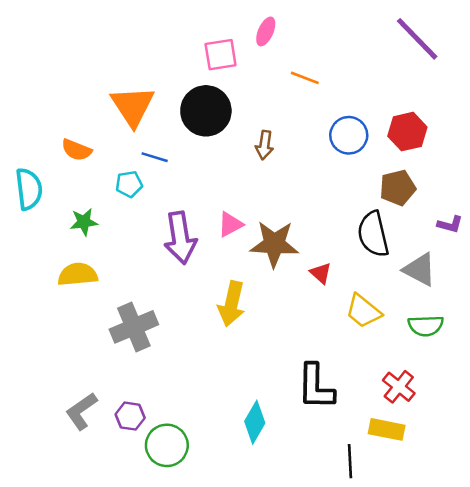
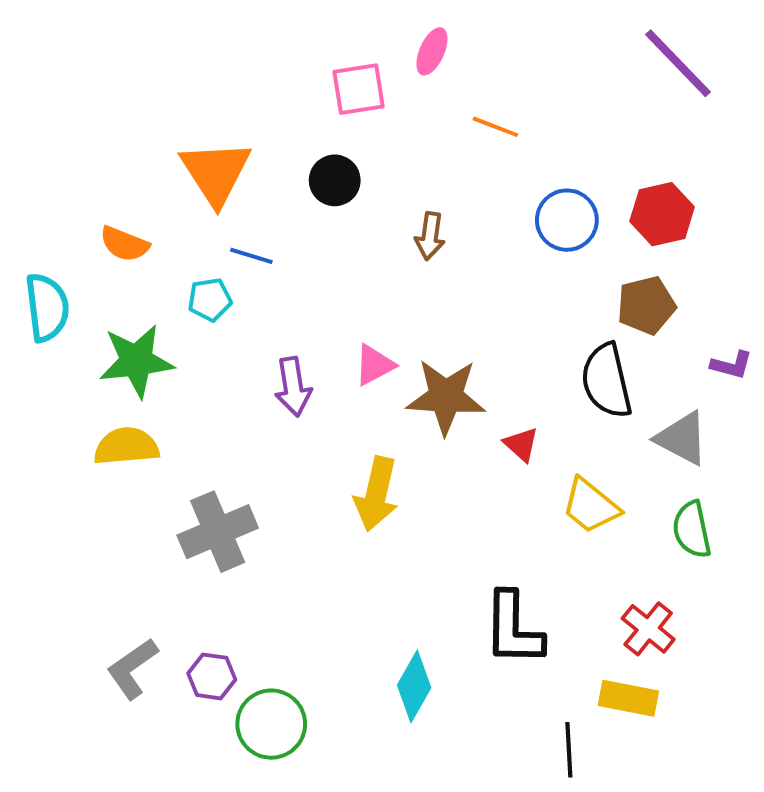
black circle: (206, 111) -> (335, 180), size x0.6
green star: (84, 222) -> (136, 361), size x1.6
purple arrow: (180, 238) -> (293, 387), size x0.7
green semicircle: (426, 326) -> (692, 530), turned 80

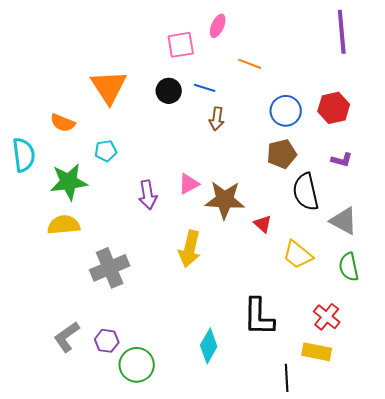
purple line: (678, 63) -> (342, 32), turned 39
blue line: (251, 256) -> (205, 88), moved
brown pentagon: (646, 305) -> (282, 154), moved
purple L-shape: (732, 365) -> (342, 160), moved

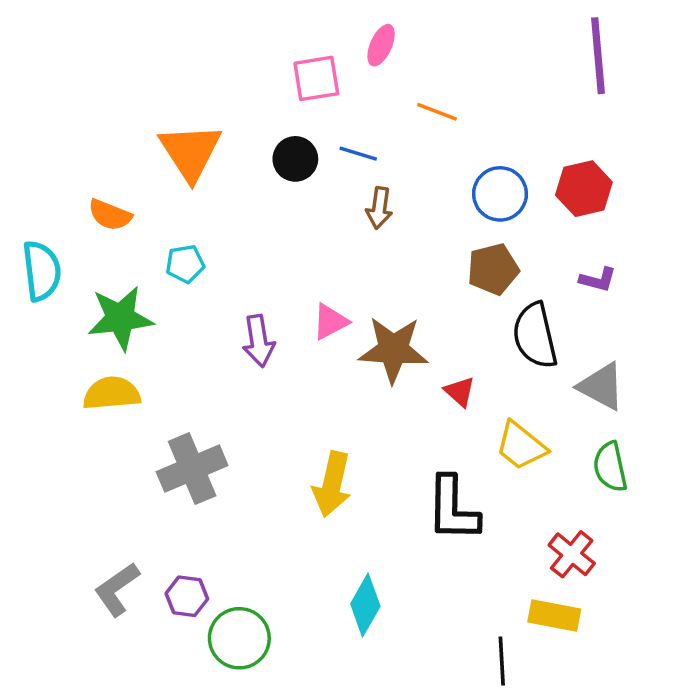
yellow arrow: (190, 249) -> (332, 484), moved
black L-shape: (259, 317) -> (453, 509), moved

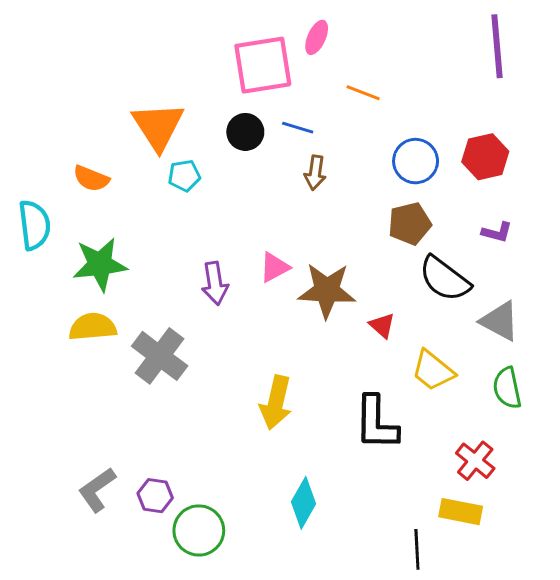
pink square: (316, 78) -> (263, 65), size x1.5
cyan pentagon: (185, 264) -> (184, 176), moved
black semicircle: (535, 336) -> (445, 279), turned -40
gray cross: (192, 469) -> (160, 356), moved, turned -30

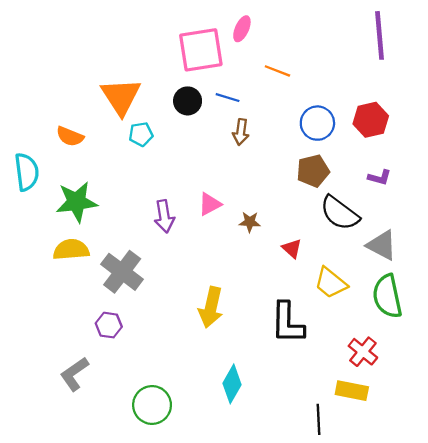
brown star: (327, 290) -> (250, 222), size x0.5
green semicircle: (507, 388) -> (387, 296), size x1.4
purple hexagon: (155, 496) -> (109, 325), moved

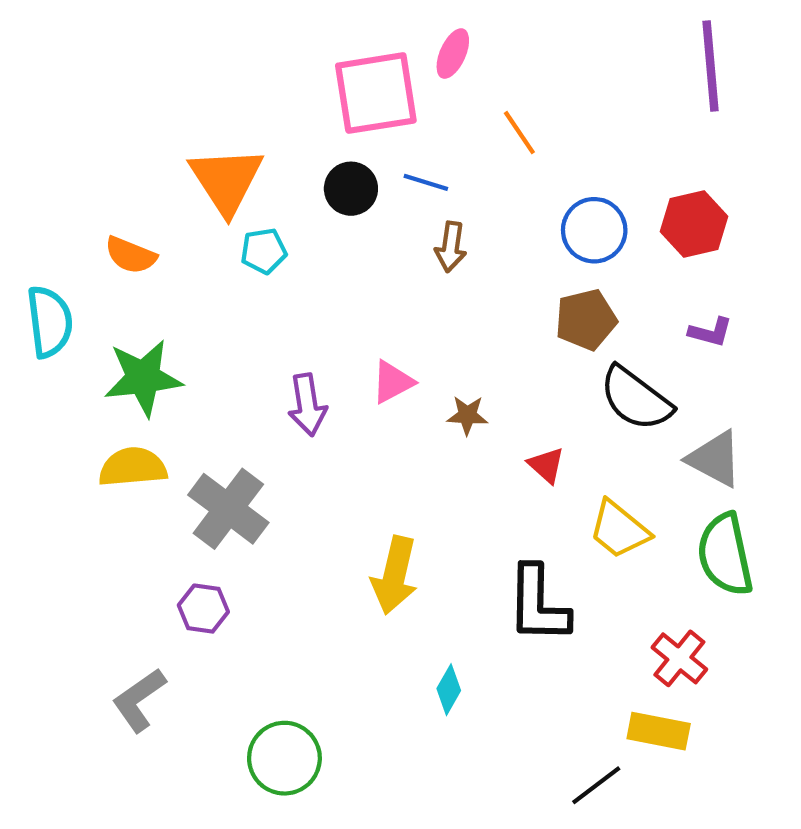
orange line: (277, 71) -> (519, 133), turned 35
cyan diamond: (232, 384) -> (449, 690), moved, size x0.7
black line: (319, 419) -> (596, 785), turned 56

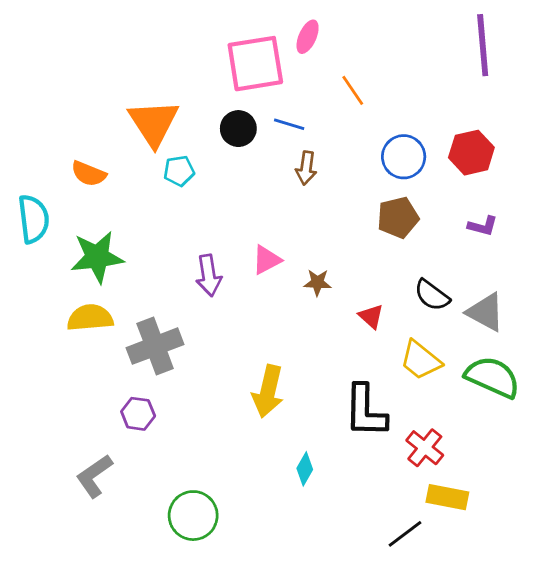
black semicircle: (636, 399) -> (432, 295), moved, size x0.7
gray cross: (228, 509) -> (155, 346), turned 32
green semicircle: (725, 554) -> (493, 377), turned 126
red cross: (679, 658) -> (425, 448), moved

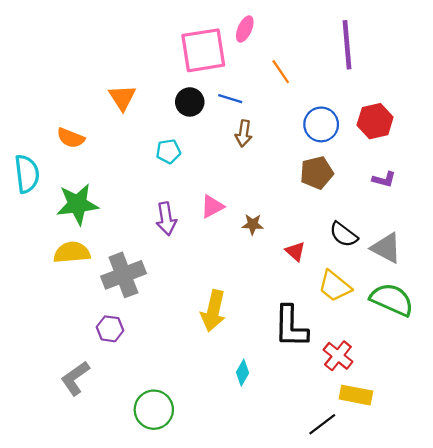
purple line: (483, 45) -> (347, 45), moved
orange triangle: (154, 123) -> (122, 97), size x0.7
cyan pentagon: (179, 171) -> (168, 151), moved

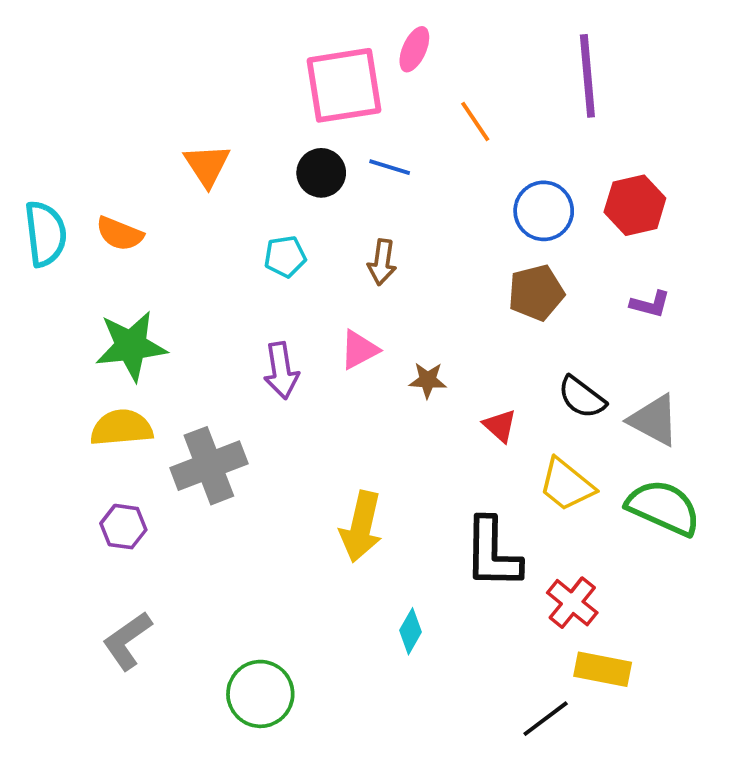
brown arrow: (244, 133) -> (382, 262), moved
cyan semicircle: (27, 174) -> (45, 234), moved
purple hexagon: (110, 329) -> (123, 527), moved

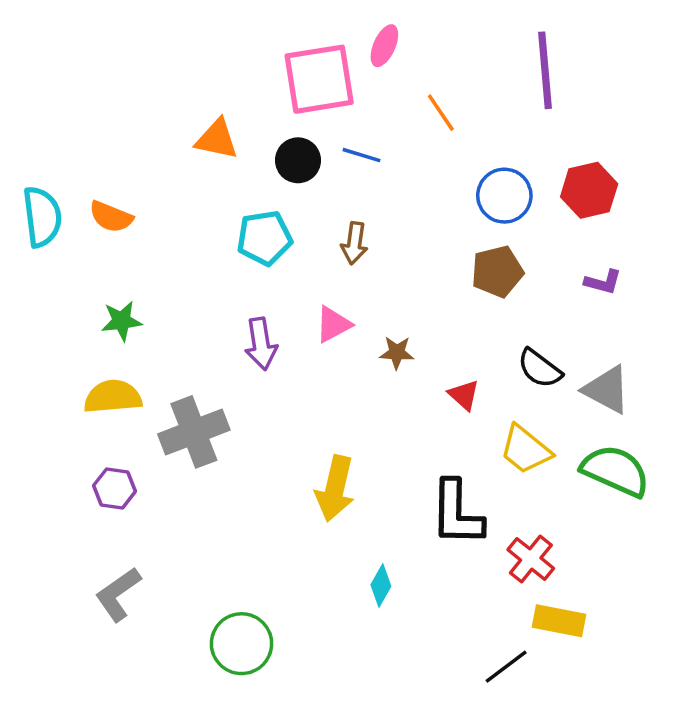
orange triangle: (207, 165) -> (217, 139), moved, turned -45
cyan pentagon: (285, 257) -> (264, 238), size x1.4
green star: (131, 346) -> (122, 321), size x0.6

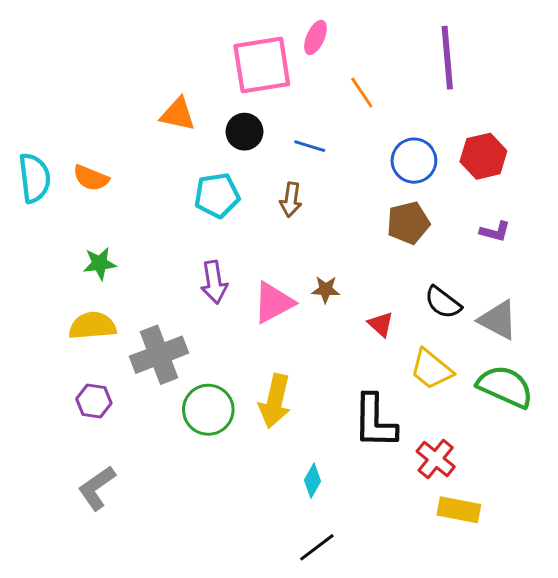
blue line: (361, 155) -> (310, 146), moved
pink triangle: (333, 324) -> (273, 303), moved, size x1.4
green circle: (242, 644) -> (208, 410), moved
black line: (506, 667) -> (317, 547), moved

